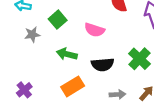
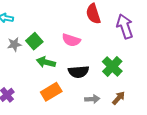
green square: (58, 20) -> (34, 41), moved

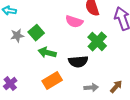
pink semicircle: (71, 40) -> (74, 22), moved
green cross: (112, 66) -> (97, 42), moved

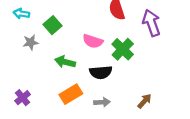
pink semicircle: (74, 22) -> (93, 41), moved
green square: (36, 33) -> (52, 25), moved
gray arrow: (91, 88) -> (102, 102), moved

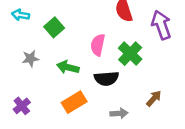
pink semicircle: (93, 41) -> (98, 45), turned 84
gray star: (31, 42) -> (30, 59), moved
brown arrow: (144, 101) -> (154, 98), moved
gray arrow: (102, 102) -> (119, 113), moved

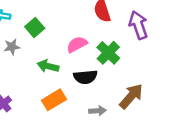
pink semicircle: (98, 45) -> (77, 44), turned 50
gray star: (30, 59) -> (12, 47), moved
brown arrow: (154, 98) -> (131, 96), size x1.6

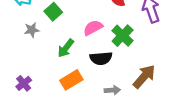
green arrow: (48, 66) -> (66, 48), turned -66

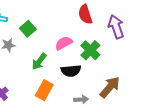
orange rectangle: (71, 80) -> (44, 90), turned -30

